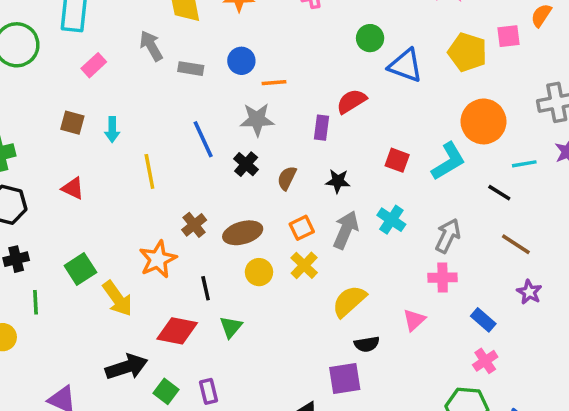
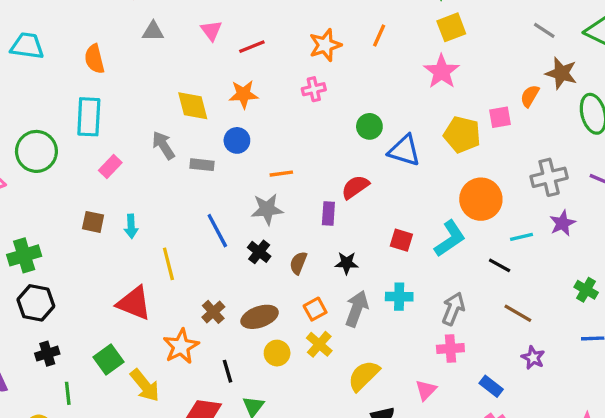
blue circle: (241, 61) -> (237, 140), moved
red triangle: (73, 188) -> (134, 303), moved, size x1.6
cyan cross: (391, 220) -> (399, 297), turned -30

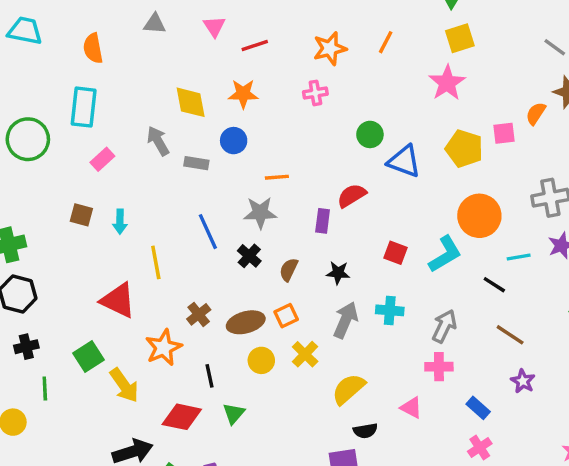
orange square: (315, 309) -> (286, 316), moved
pink triangle: (426, 390) -> (411, 408), turned -50

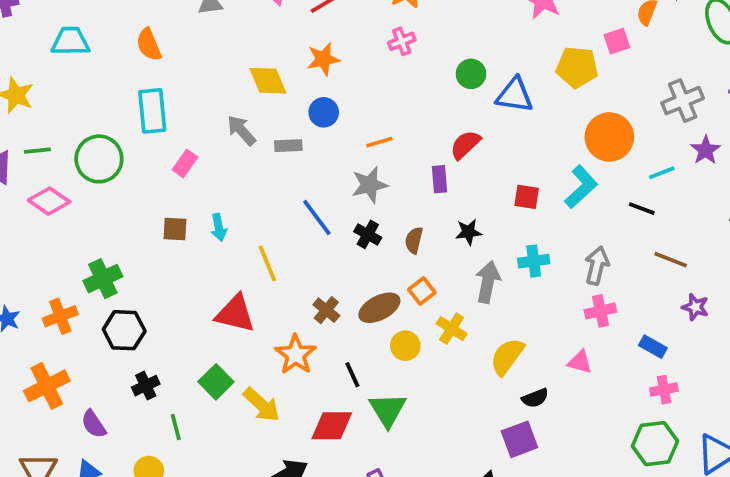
green triangle: (234, 413) -> (388, 410), size x1.5
pink cross: (480, 448) -> (664, 390), turned 35

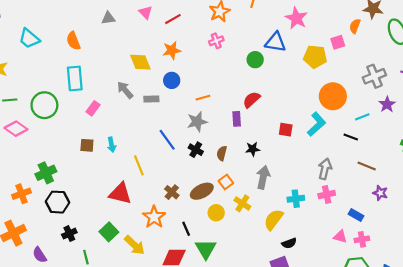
cyan trapezoid: (70, 41) -> (29, 39), turned -140
blue triangle: (515, 95) -> (275, 42), moved
cyan cross: (534, 261) -> (296, 199), moved
pink triangle: (580, 362) -> (340, 237), moved

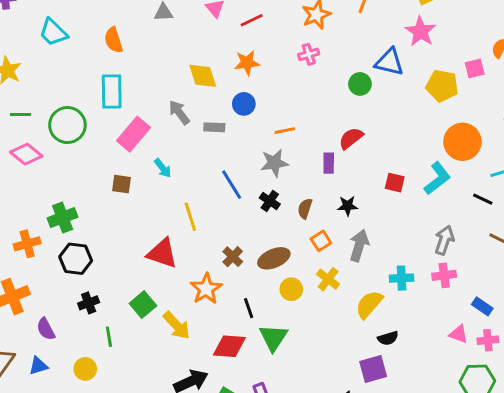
pink rectangle: (93, 108) -> (133, 134), size x1.6
cyan arrow: (112, 145) -> (163, 168), moved, turned -32
orange square: (226, 182) -> (321, 241), moved

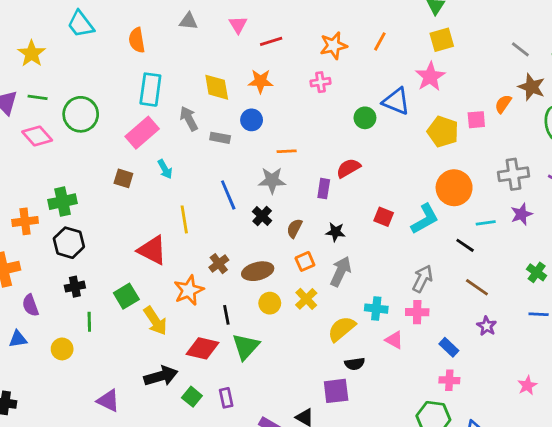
cyan rectangle: (112, 91) -> (150, 90), moved
pink triangle: (459, 334) -> (394, 340), moved

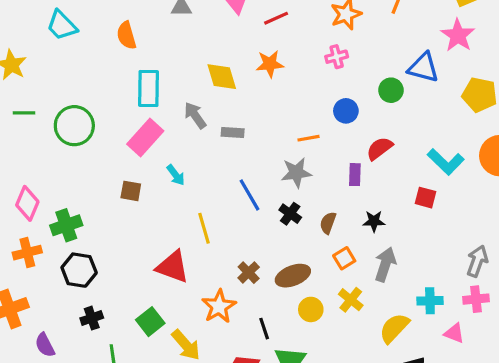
blue circle: (252, 120) -> (346, 111), moved
pink diamond: (37, 136) -> (27, 203), moved, turned 72
cyan L-shape: (425, 219) -> (446, 162), moved, turned 80

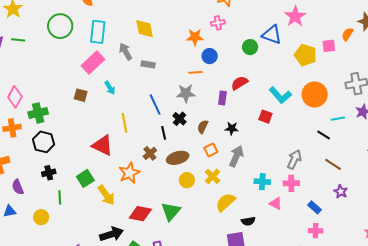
orange star: (270, 64) -> (195, 37), moved
blue circle: (346, 111) -> (210, 56), moved
green circle: (74, 126) -> (60, 26), moved
yellow semicircle: (394, 328) -> (225, 202), moved
black line: (264, 329) -> (164, 133), moved

